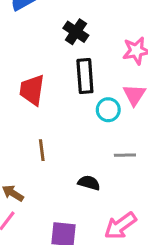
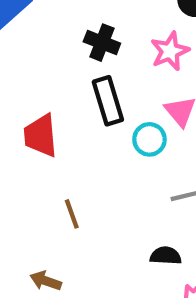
black cross: (76, 32) -> (102, 43), moved
black semicircle: (89, 183) -> (166, 256), moved

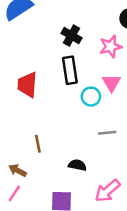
brown line: (72, 214) -> (38, 144), moved
black semicircle: (166, 256) -> (77, 165), moved

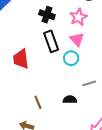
pink triangle: (111, 83) -> (77, 39), moved
black semicircle: (77, 165) -> (70, 100), moved

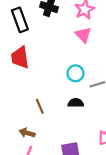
black rectangle: (51, 41) -> (20, 20), moved
cyan circle: (71, 58) -> (75, 73), moved

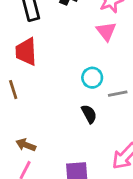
black semicircle: (76, 103) -> (89, 114), turned 56
brown line: (40, 106) -> (13, 90), moved

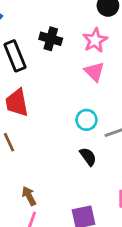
brown arrow: (26, 145) -> (29, 196), turned 48

